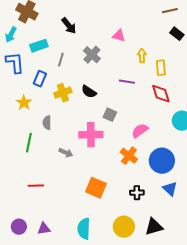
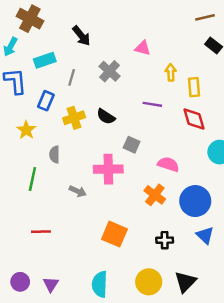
pink semicircle: (140, 131) -> (168, 164), turned 54
black triangle: (154, 227) -> (185, 282), turned -30
purple triangle: (44, 229) -> (51, 284), turned -48

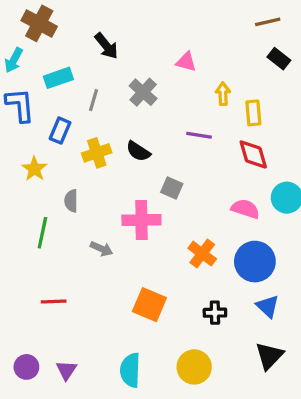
pink semicircle: (168, 164) -> (245, 209), moved
black triangle: (185, 282) -> (269, 356), moved

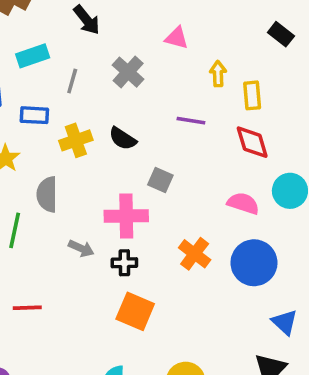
blue rectangle: (60, 131) -> (34, 115), turned 70
gray semicircle: (71, 201) -> (47, 194), size x1.4
blue triangle: (268, 306) -> (285, 322), moved
black cross: (215, 313) -> (124, 263), moved

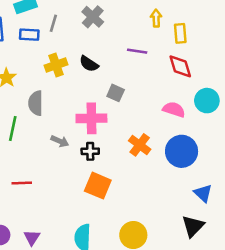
blue rectangle: (34, 115) -> (29, 35), moved

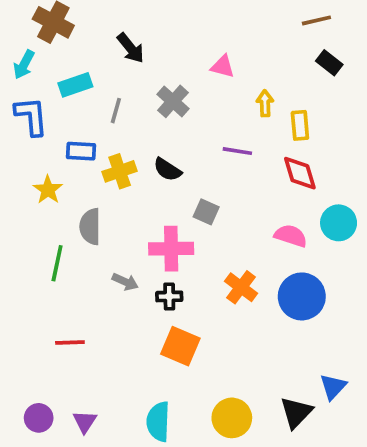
blue rectangle: (29, 35) -> (81, 151), moved
blue triangle: (203, 193) -> (333, 387), moved, turned 30
black triangle: (193, 226) -> (296, 412), moved

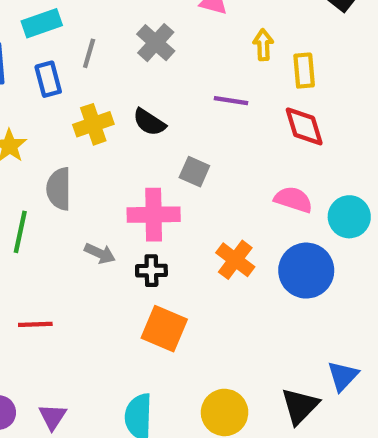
blue rectangle: (81, 151) -> (48, 79), moved, turned 72
cyan circle: (339, 223) -> (349, 217), moved

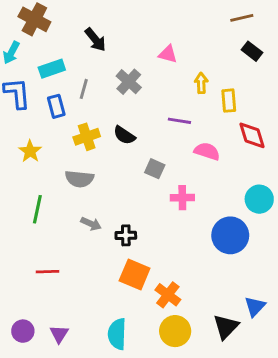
red diamond: (304, 126) -> (252, 135), moved
gray semicircle: (59, 189) -> (79, 179), moved, turned -84
pink semicircle: (293, 200) -> (207, 151), moved
pink cross: (154, 215) -> (182, 198), moved, size x0.7
orange cross: (235, 260) -> (168, 295), moved

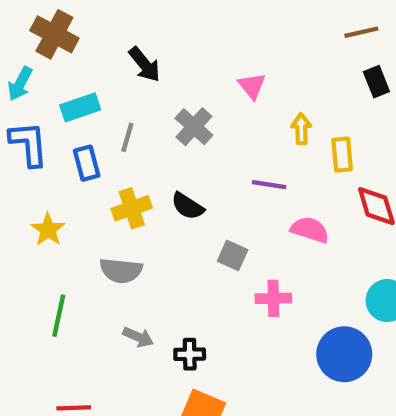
black rectangle: (252, 51) -> (376, 82), turned 30
pink triangle: (168, 54) -> (252, 86), turned 36

